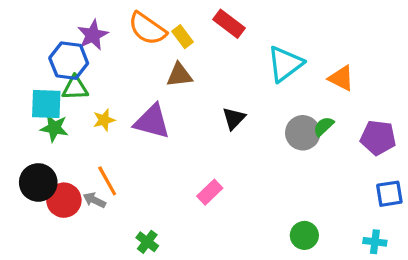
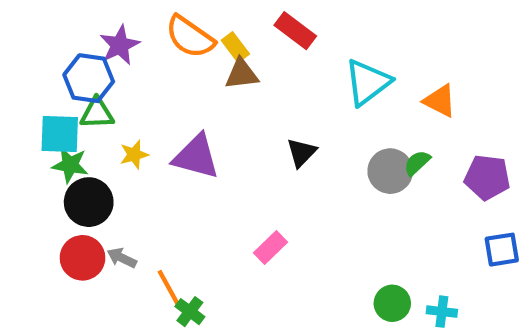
brown triangle: (179, 75) -> (242, 74), moved
orange line: (107, 181) -> (169, 289), moved
black circle: (38, 182) -> (89, 202), moved
cyan cross: (375, 242) -> (442, 312), moved

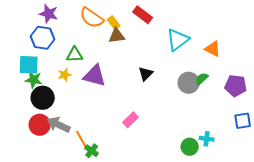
purple star: (120, 45) -> (49, 14), moved, turned -30
green triangle: (97, 113) -> (75, 55), moved
gray arrow: (122, 258) -> (59, 125), size x1.6
cyan cross: (442, 312) -> (207, 139), moved

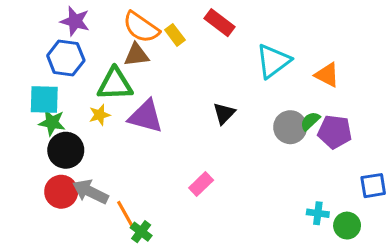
brown triangle: (117, 36) -> (136, 55), moved
green triangle: (75, 55) -> (115, 84), size x1.4
purple pentagon: (236, 86) -> (335, 132), moved
green circle: (190, 147) -> (347, 226), moved

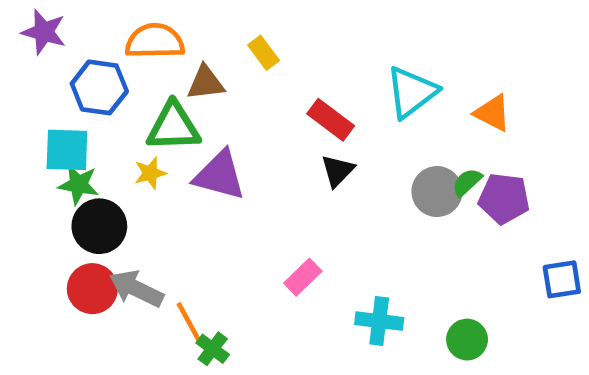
purple star: (75, 21) -> (44, 32), moved
red rectangle: (219, 23) -> (331, 120), moved
orange semicircle: (141, 27) -> (155, 41), moved, turned 144
cyan cross: (318, 213) -> (379, 321), moved, size x1.4
green circle: (347, 226) -> (467, 340), moved

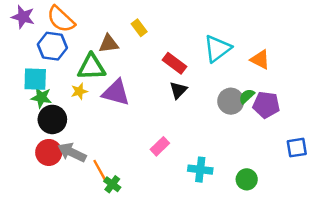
orange semicircle: (155, 41) -> (61, 19), moved, turned -136

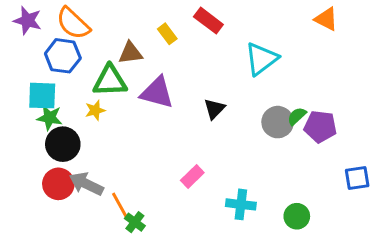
orange triangle: (260, 60) -> (326, 19), moved
red rectangle: (175, 63) -> (208, 21), moved
purple triangle: (116, 93) -> (157, 93), moved

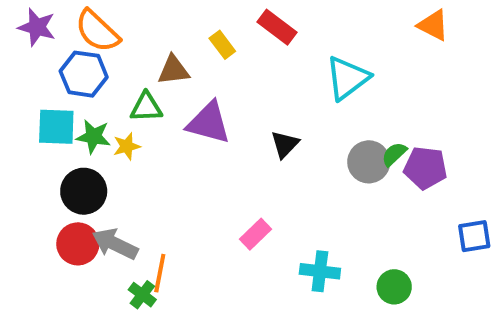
green triangle: (110, 81) -> (146, 107), size x0.7
green star: (50, 118) -> (93, 137), moved
orange line: (120, 206) -> (160, 273), turned 40
green cross: (135, 222) -> (142, 295), moved

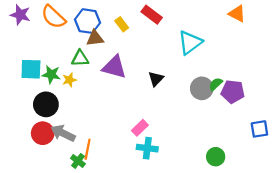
blue hexagon: (84, 74) -> (88, 21), moved
cyan cross: (320, 271) -> (147, 148), moved

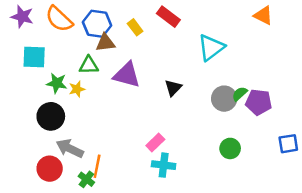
cyan square: (31, 69) -> (34, 57), moved
red circle: (43, 133) -> (50, 169), moved
green circle: (216, 157) -> (230, 148), moved

